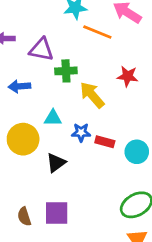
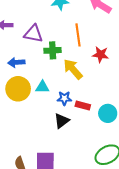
orange line: (97, 32) -> (78, 35), moved, turned 60
yellow circle: (23, 139) -> (18, 89), moved
black triangle: (56, 163) -> (62, 121), moved

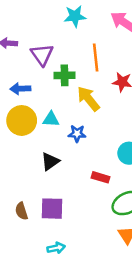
purple triangle: (33, 34) -> (42, 55), turned 42
red rectangle: (83, 106) -> (100, 177), moved
black triangle: (62, 121) -> (50, 161), moved

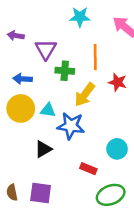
yellow arrow: (88, 99) -> (85, 95), turned -110
blue star: (77, 134) -> (71, 126), size x1.6

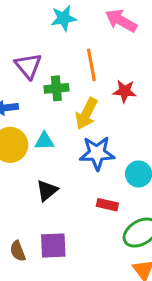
blue star: (71, 126) -> (97, 153), moved

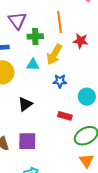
cyan triangle: (44, 141) -> (33, 65), moved
blue star: (97, 153) -> (60, 81), size x0.6

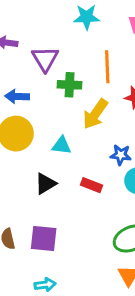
cyan triangle: (33, 65) -> (62, 145), moved
blue star: (60, 81) -> (121, 155), moved
red rectangle: (65, 116) -> (91, 185), moved

